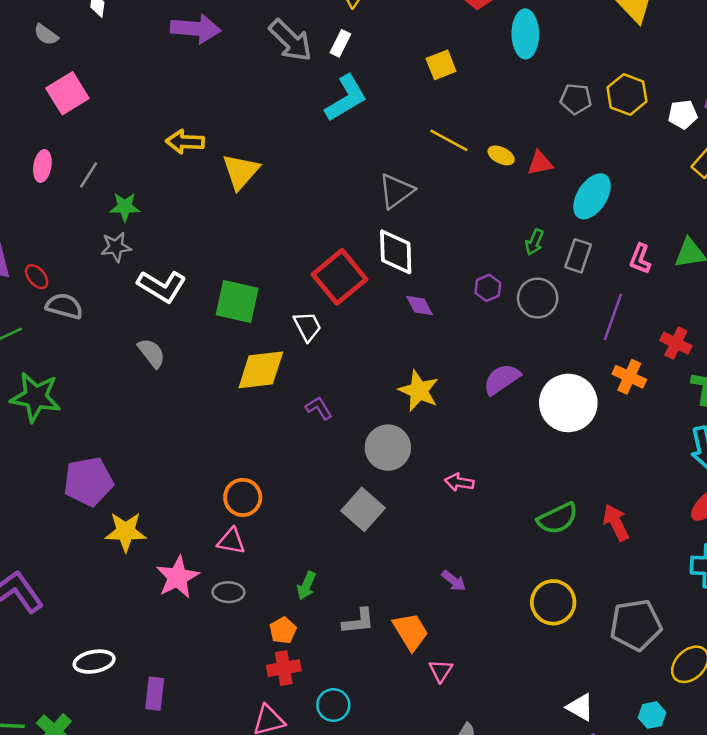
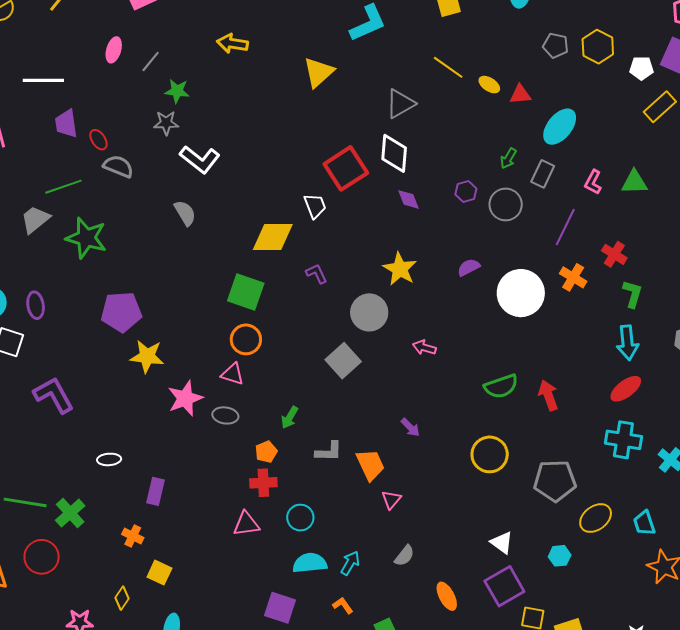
yellow triangle: (241, 171) -> (319, 72), moved
green square: (237, 302) -> (246, 292), moved
purple semicircle: (502, 379) -> (469, 267), size x0.7
white ellipse: (94, 662) -> (109, 459), size x0.7

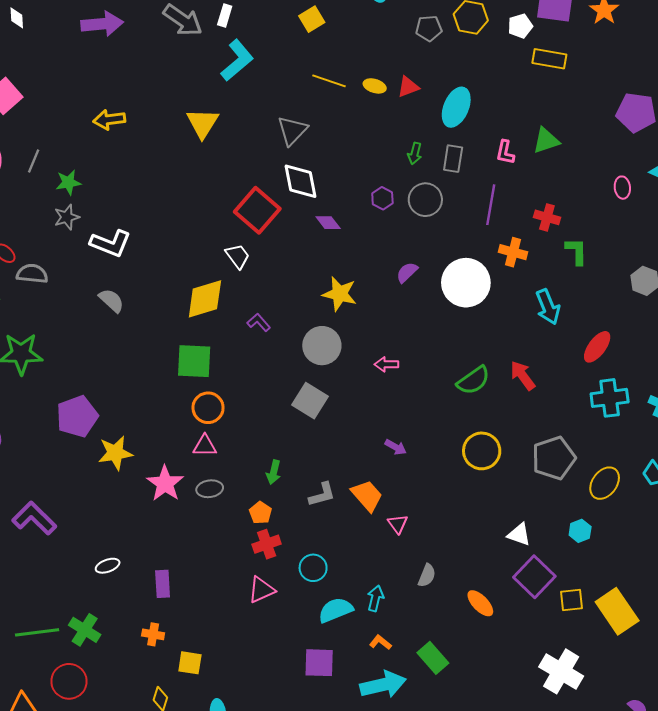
yellow rectangle: (660, 107) -> (549, 59), turned 68
cyan arrow: (627, 343) -> (548, 307), moved

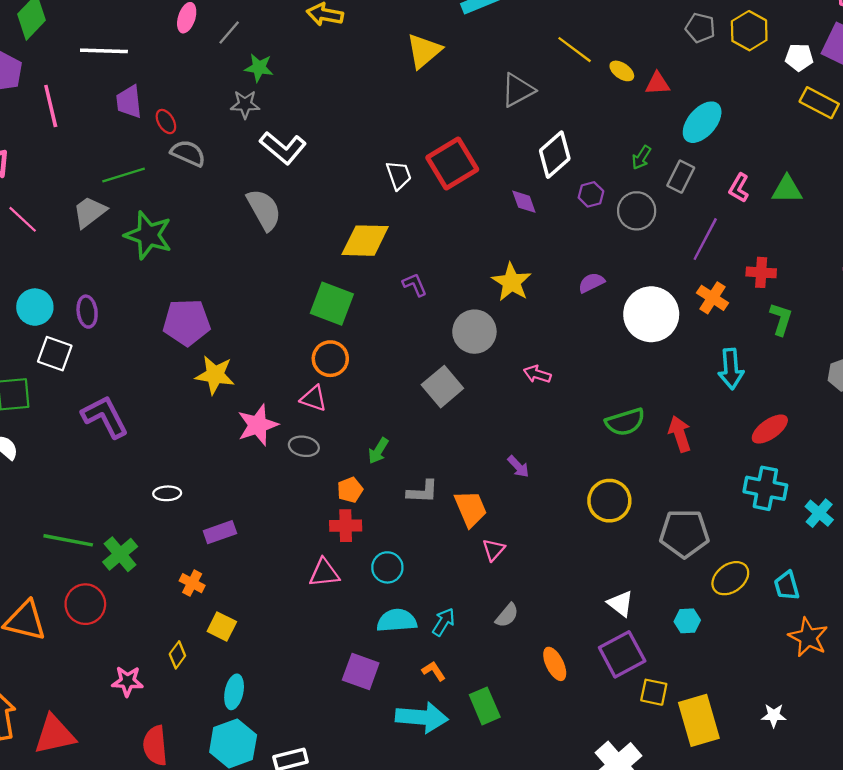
white diamond: (301, 181) -> (555, 155), moved, turned 42
red cross: (547, 217) -> (761, 272), turned -30
white trapezoid: (238, 256) -> (399, 175), moved
gray semicircle: (111, 300) -> (264, 210), size x1.4
purple rectangle: (163, 584) -> (220, 532), turned 56

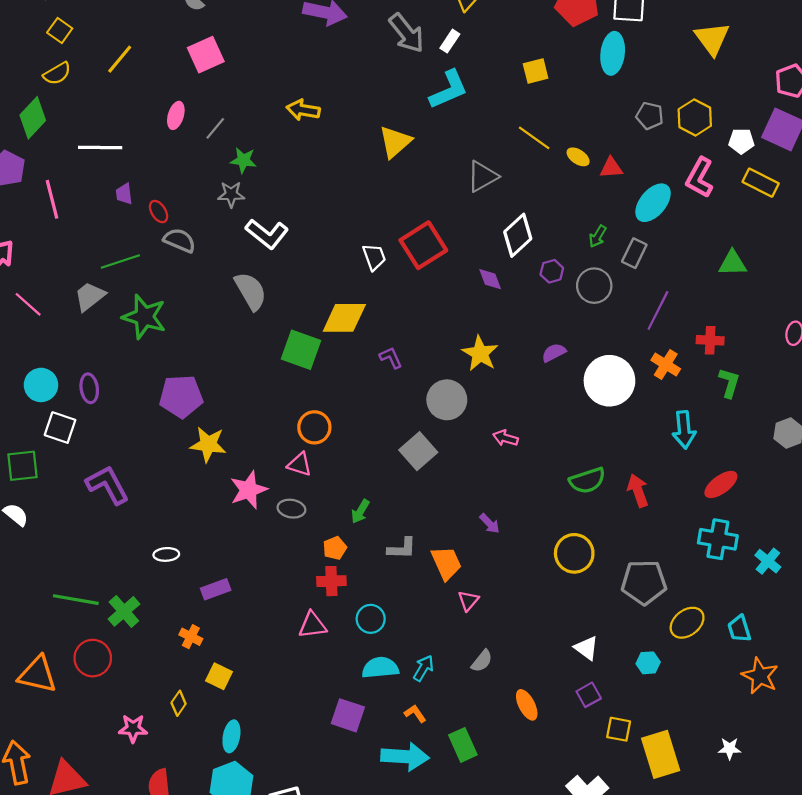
purple trapezoid: (129, 102) -> (124, 194), size x0.7
pink L-shape: (739, 188) -> (700, 178), moved, size x1.5
green square: (332, 304) -> (301, 350), moved
purple square: (622, 654) -> (589, 695), size x0.6

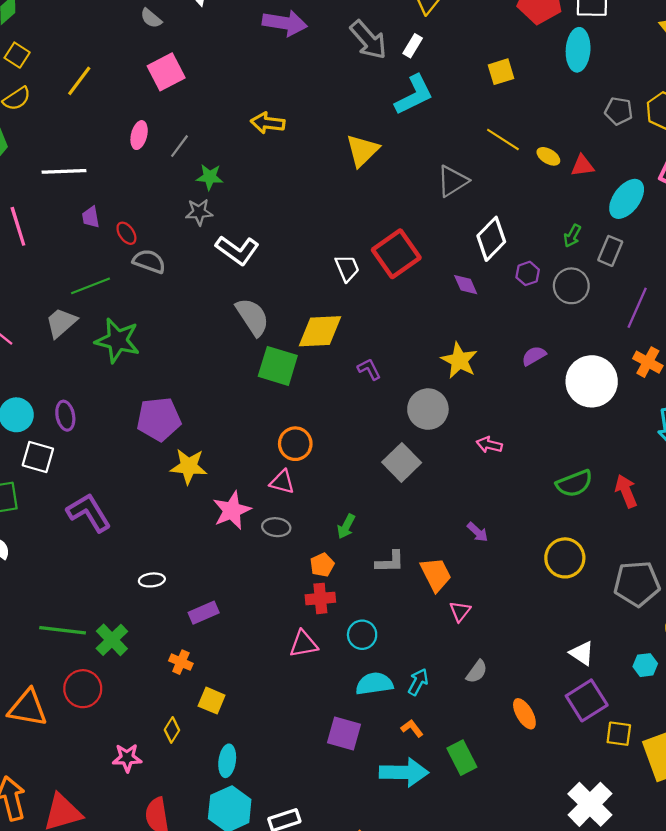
gray semicircle: (251, 291) -> (252, 317), moved
purple square: (589, 695) -> (587, 700), size x1.6

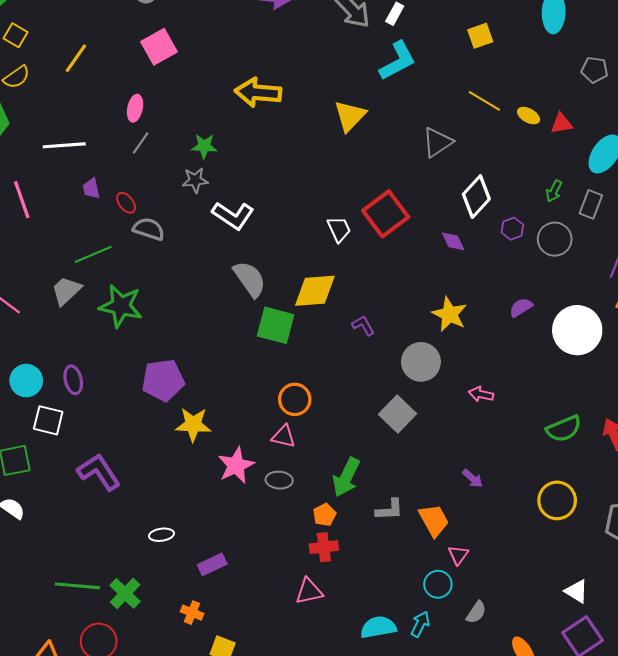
yellow arrow: (268, 123) -> (258, 92), size x1.4
gray line: (180, 146) -> (141, 143), moved
green arrow: (346, 526) -> (346, 477), size x1.6
cyan circle: (362, 635) -> (438, 584), moved

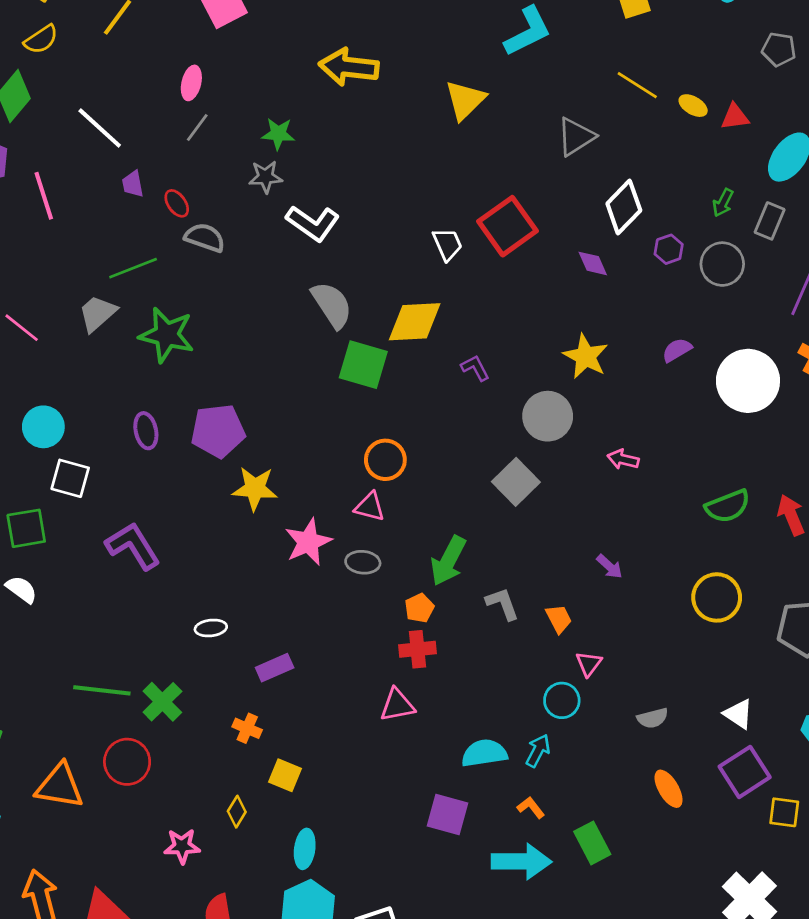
white line: (64, 145) -> (100, 128), turned 45
purple ellipse: (73, 380) -> (146, 431), moved
gray L-shape: (389, 510) -> (502, 604), turned -108
orange trapezoid: (434, 520) -> (559, 619), size x0.7
gray semicircle: (476, 612) -> (653, 718), moved, turned 40

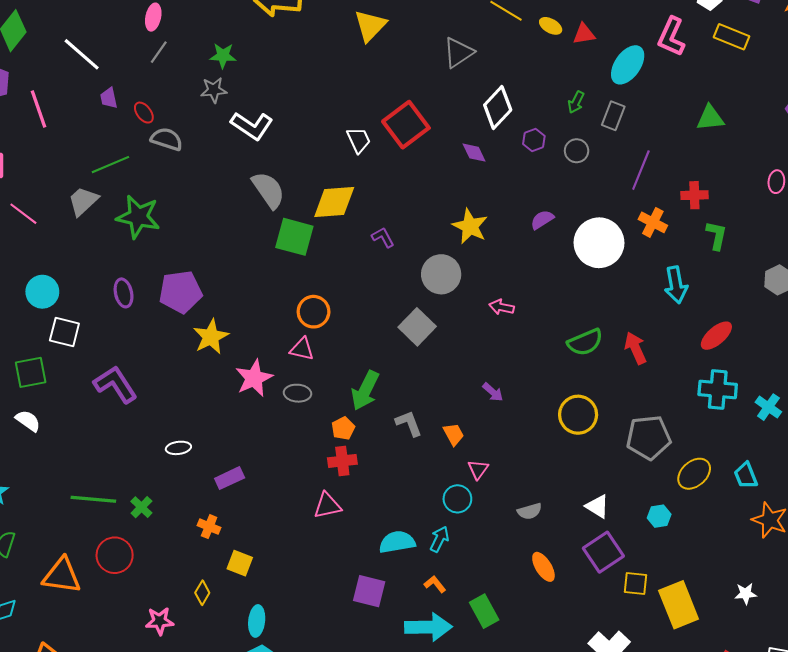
gray circle: (722, 264) -> (577, 151), size x0.7
yellow star: (255, 488) -> (211, 337), turned -30
green cross: (162, 702) -> (141, 507), size x0.7

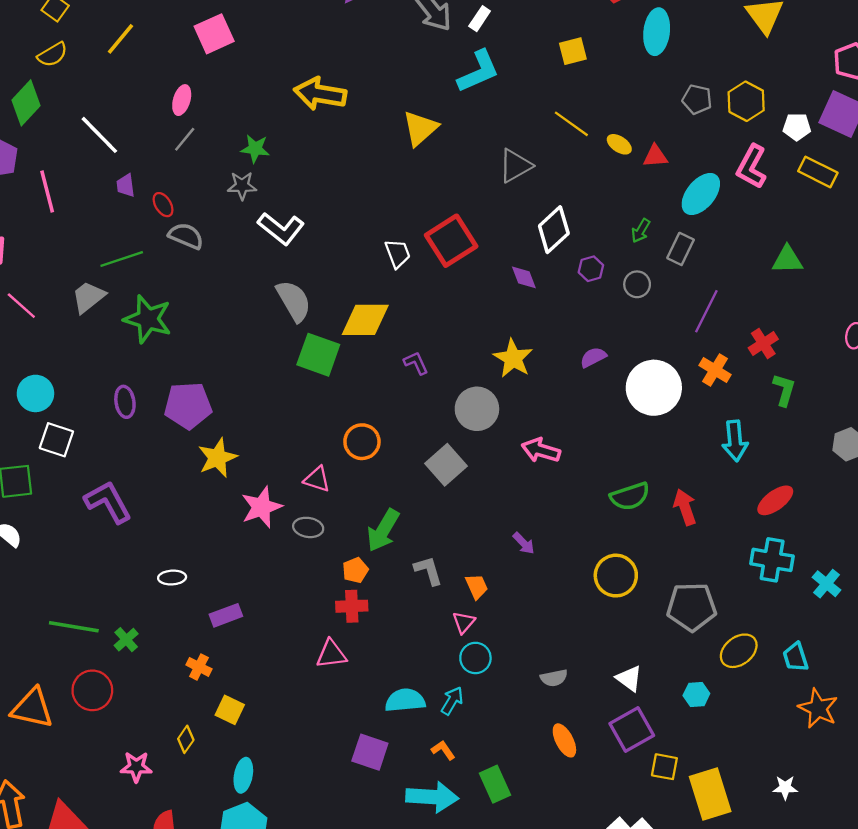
red cross: (694, 195) -> (763, 343), turned -35
pink arrow: (502, 307) -> (541, 450), size x1.4
orange circle: (314, 312) -> (362, 442), moved
pink triangle: (478, 469) -> (464, 622), moved

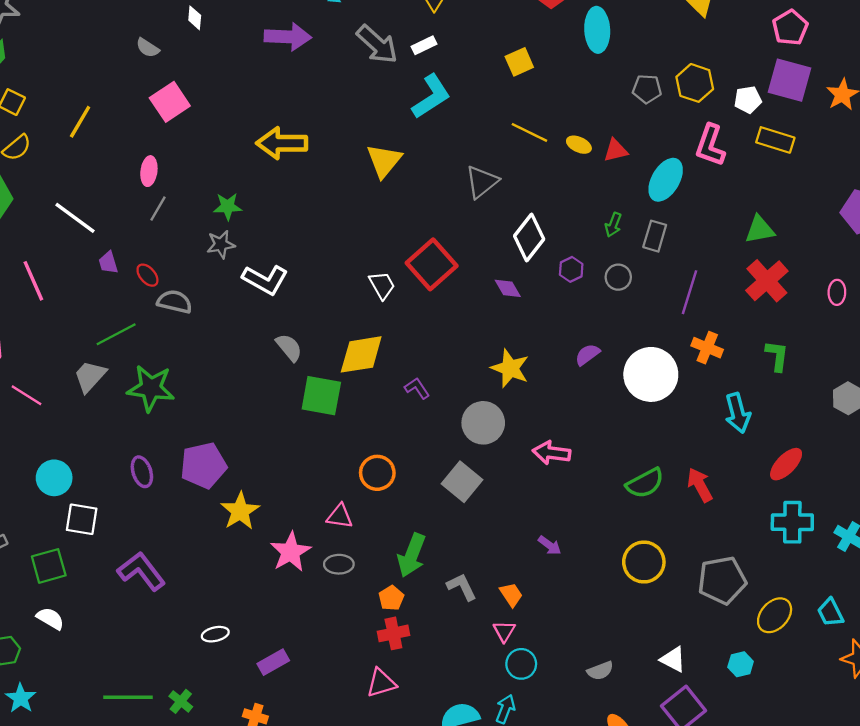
white rectangle: (480, 19) -> (424, 45), turned 40
gray semicircle: (294, 301) -> (289, 347), size x0.7
red cross: (763, 343) -> (767, 281), moved, size x1.5

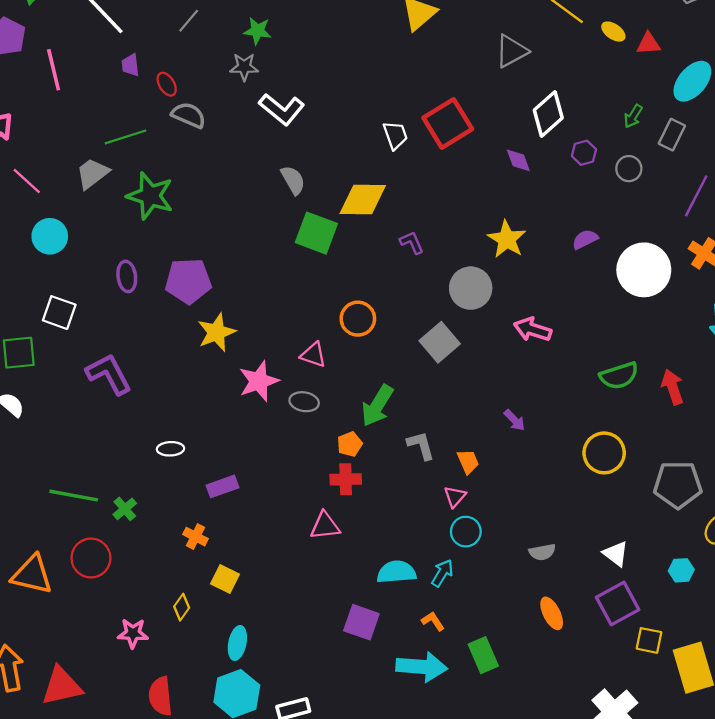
cyan circle: (54, 478) -> (50, 236), moved

